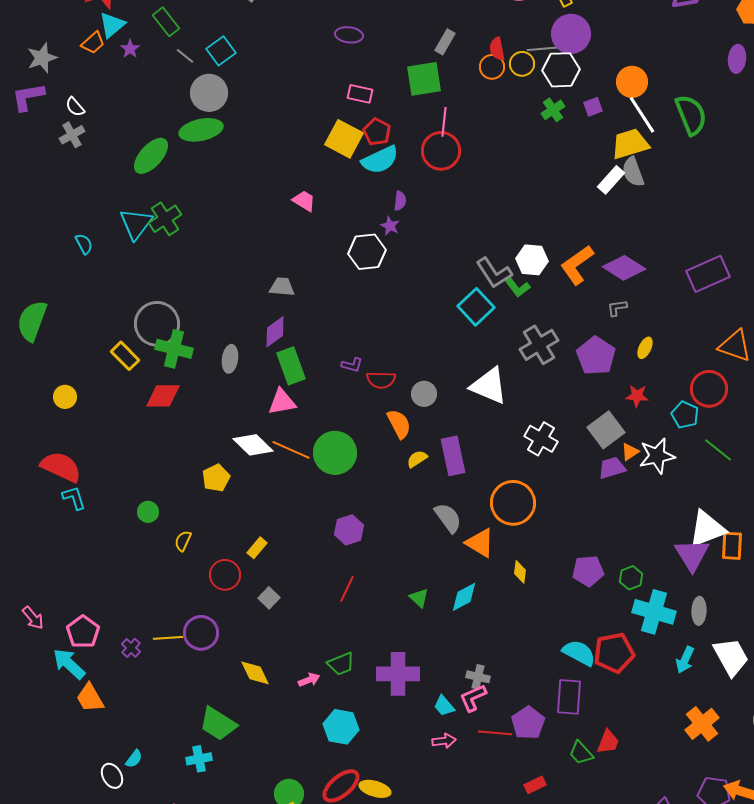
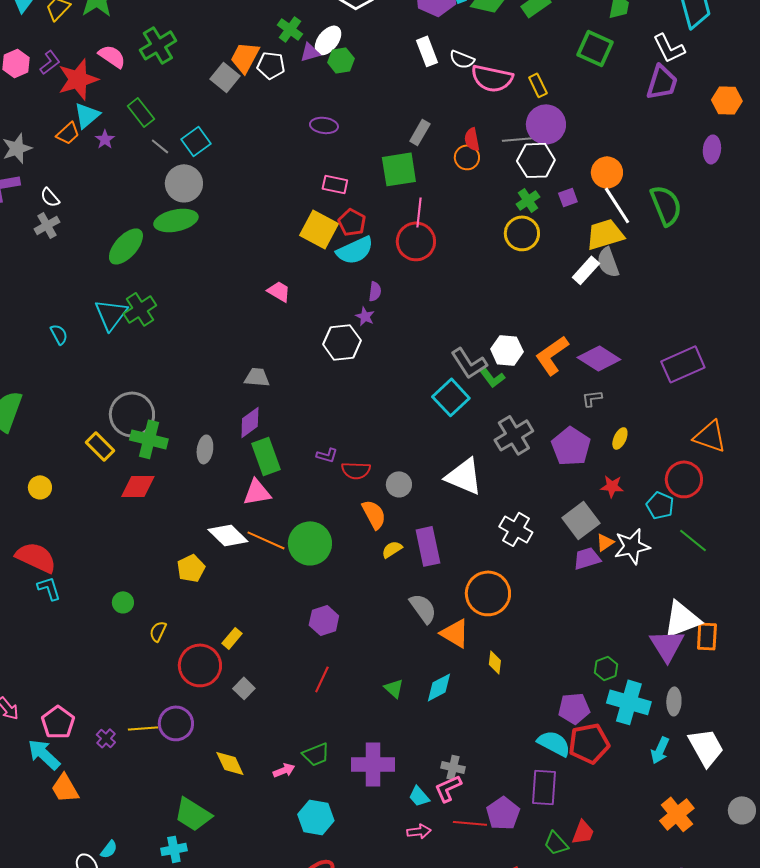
yellow circle: (522, 64) -> (522, 233), moved, size x1.4
purple pentagon: (588, 571) -> (574, 708), moved
red circle: (225, 575) -> (200, 665), size x1.4

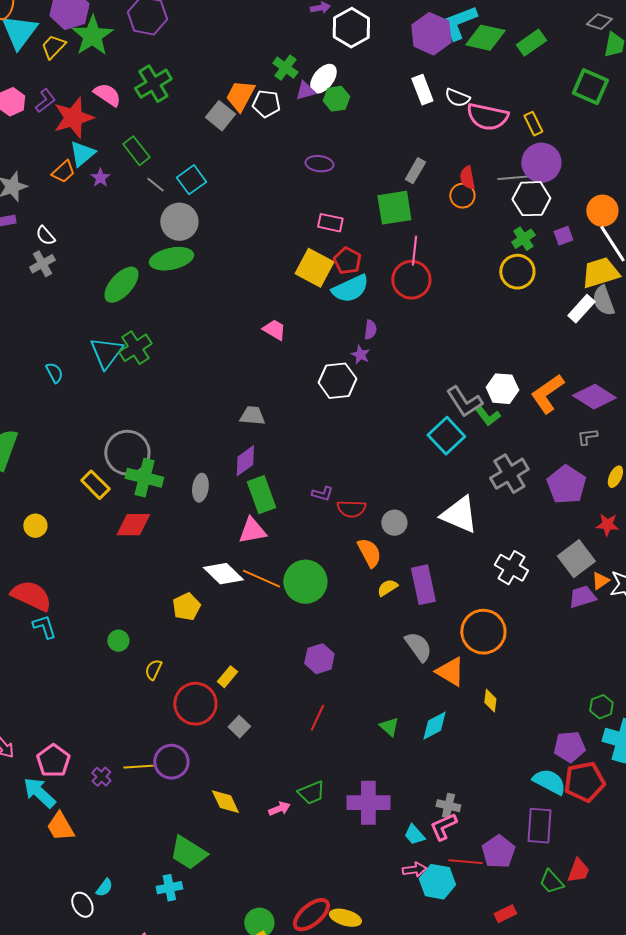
cyan hexagon: (316, 817) -> (437, 882), moved

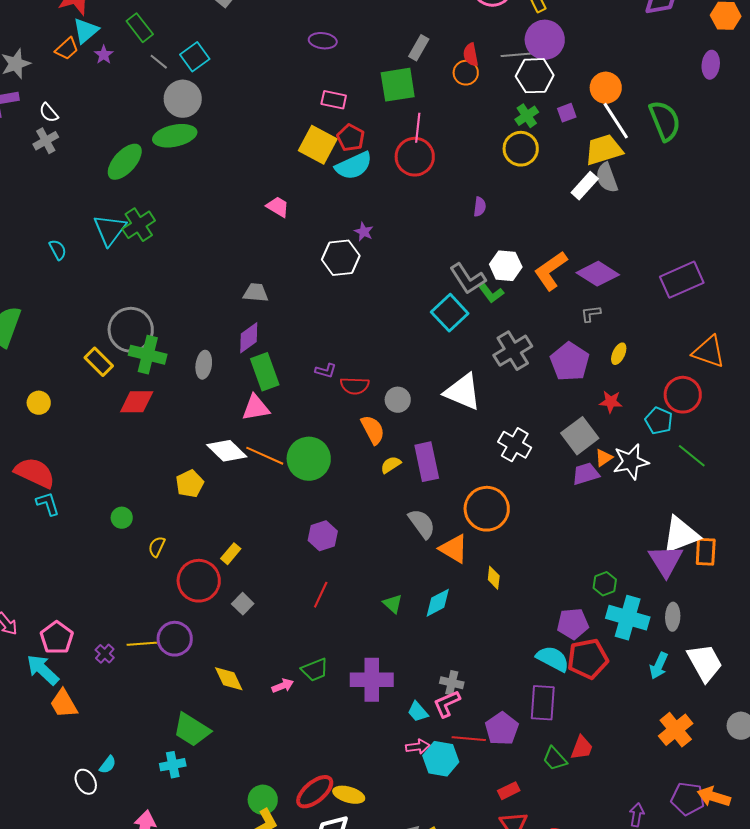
purple semicircle: (370, 330) -> (480, 207), moved

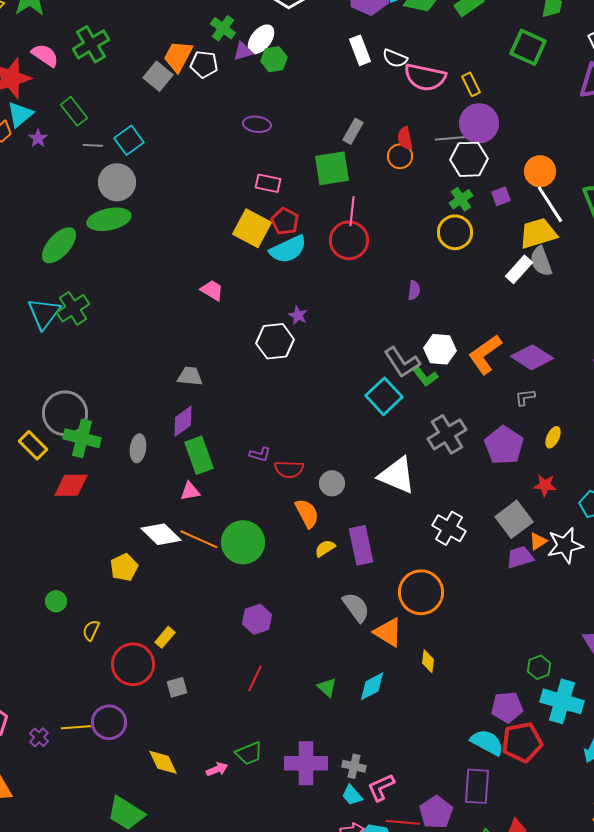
gray line: (159, 62) -> (93, 145), turned -36
pink triangle: (256, 408) -> (190, 491), size x0.7
gray square: (243, 604) -> (177, 687), turned 30
gray cross: (452, 683) -> (354, 766), moved

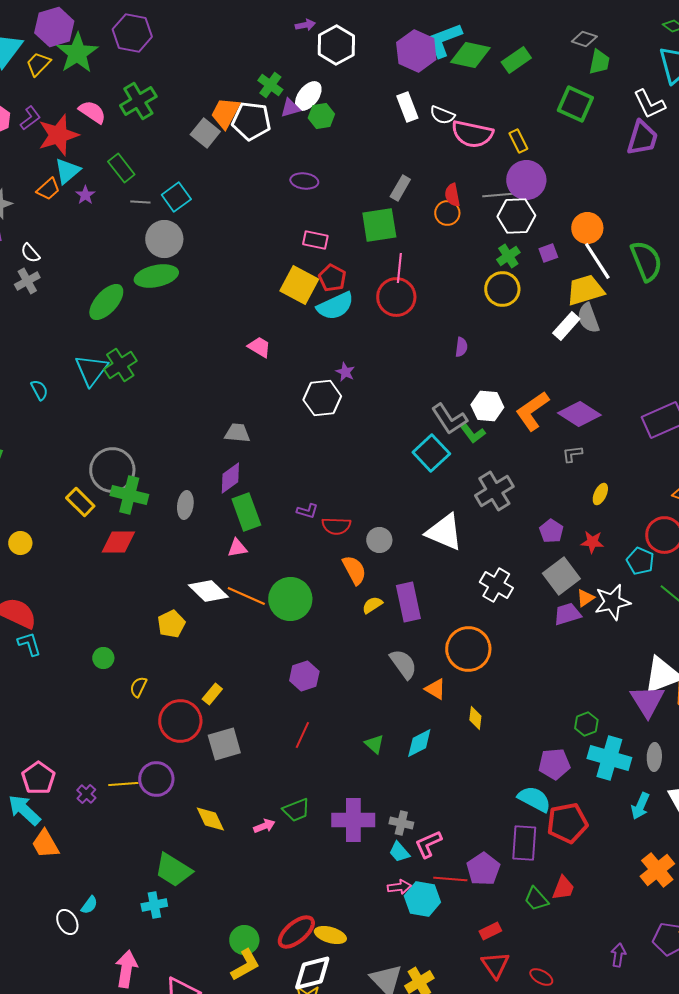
white pentagon: (204, 64) -> (251, 121), size x1.4
purple pentagon: (504, 445) -> (551, 531), moved, size x0.6
orange triangle: (388, 632) -> (435, 689), size x0.7
gray square: (177, 687) -> (224, 744), size x1.6
red pentagon: (522, 742) -> (567, 823), moved

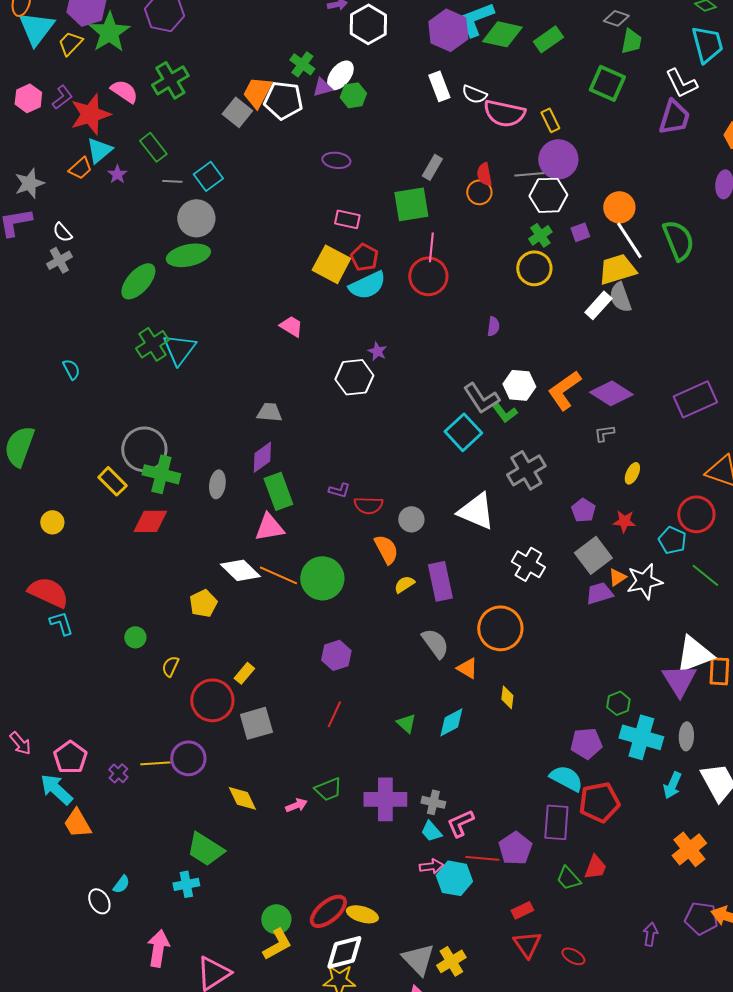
cyan triangle: (91, 370) -> (179, 349), moved
pink triangle: (237, 548) -> (269, 527), size x1.5

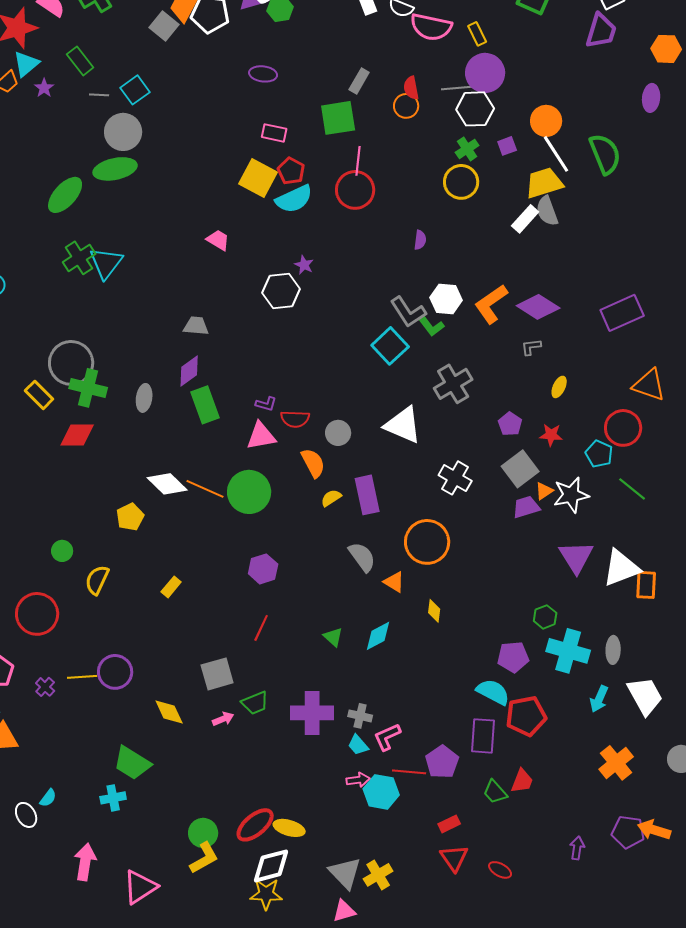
pink triangle: (269, 527) -> (261, 436), moved
yellow semicircle: (170, 666) -> (97, 580), size x1.4
purple triangle: (679, 680) -> (576, 557), moved
red circle: (212, 700) -> (37, 614), moved
gray square: (256, 723) -> (217, 674), moved

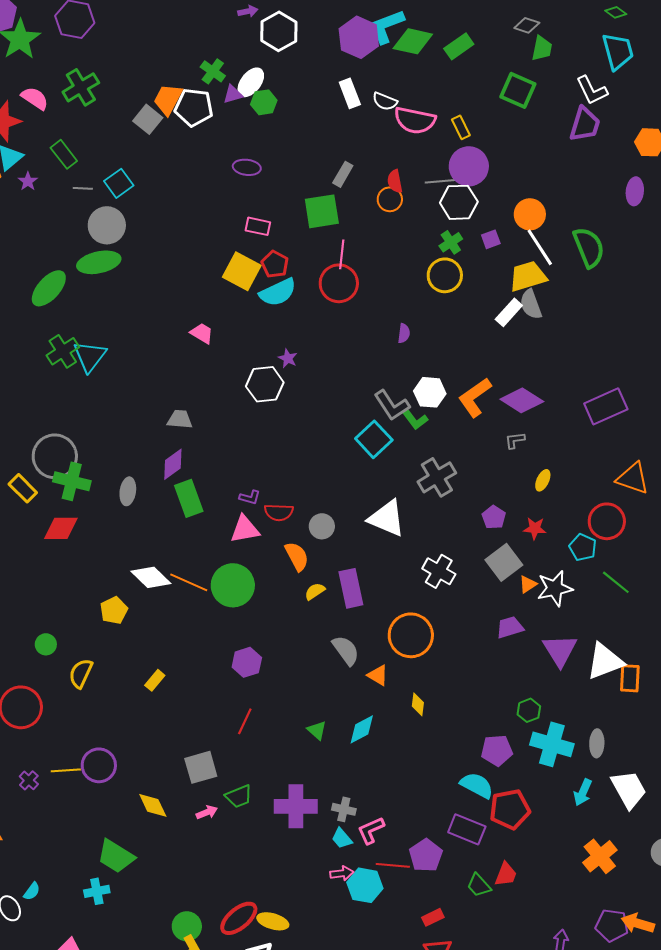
purple trapezoid: (526, 507) -> (510, 627), moved
purple rectangle: (483, 736) -> (467, 829), turned -72

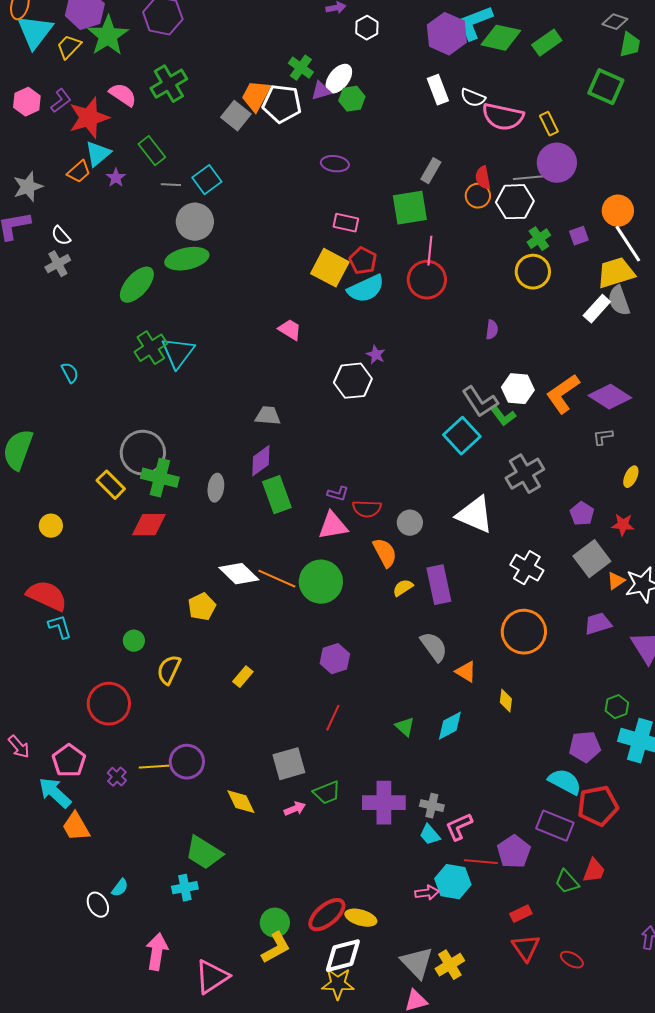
white hexagon: (279, 31) -> (367, 28), size x0.6
white hexagon: (459, 202) -> (515, 202), moved
orange circle: (411, 635) -> (524, 632), moved
pink arrow: (342, 873) -> (427, 893), moved

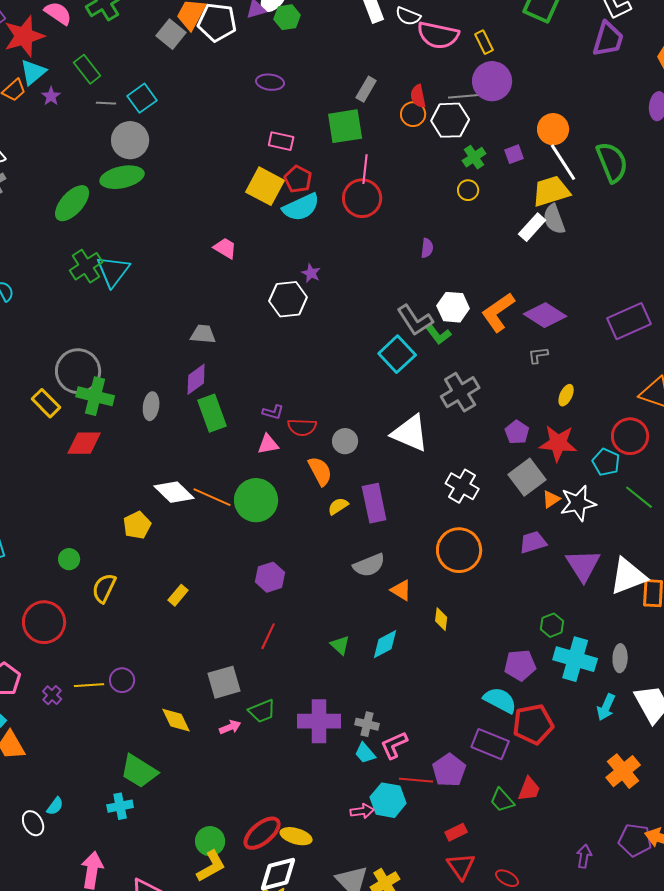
yellow circle: (533, 272) -> (468, 190), size x0.6
red star: (623, 525) -> (558, 443), size x1.6
pink triangle: (333, 526) -> (268, 444), size x0.7
gray semicircle: (434, 647) -> (369, 565), turned 104
purple circle: (187, 762) -> (122, 680), size x0.7

